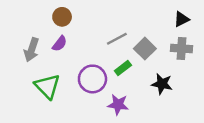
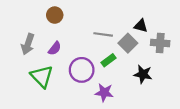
black triangle: (181, 19) -> (141, 26), moved, turned 40
gray line: (117, 39) -> (103, 34), turned 36
purple semicircle: (60, 44) -> (55, 48), moved

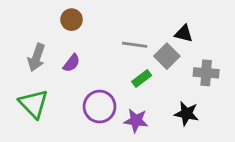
gray cross: (160, 43) -> (206, 73), moved
purple circle: (82, 70) -> (100, 107), moved
black star: (143, 74) -> (186, 114), moved
green triangle: (42, 76) -> (34, 104), moved

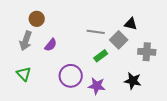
brown circle: (72, 20) -> (37, 19), moved
green triangle: (34, 104) -> (24, 74), size x0.7

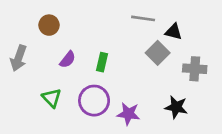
gray line: (96, 32) -> (143, 18), moved
gray arrow: (26, 41) -> (19, 58), moved
green rectangle: (101, 56) -> (102, 62), moved, turned -40
green triangle: (24, 74) -> (52, 98), moved

